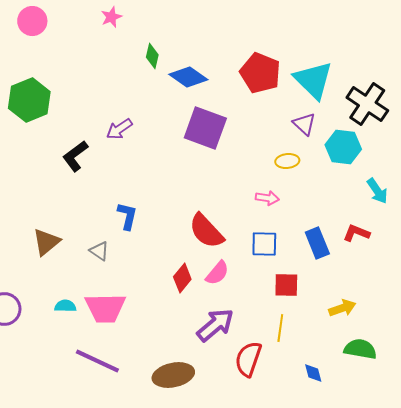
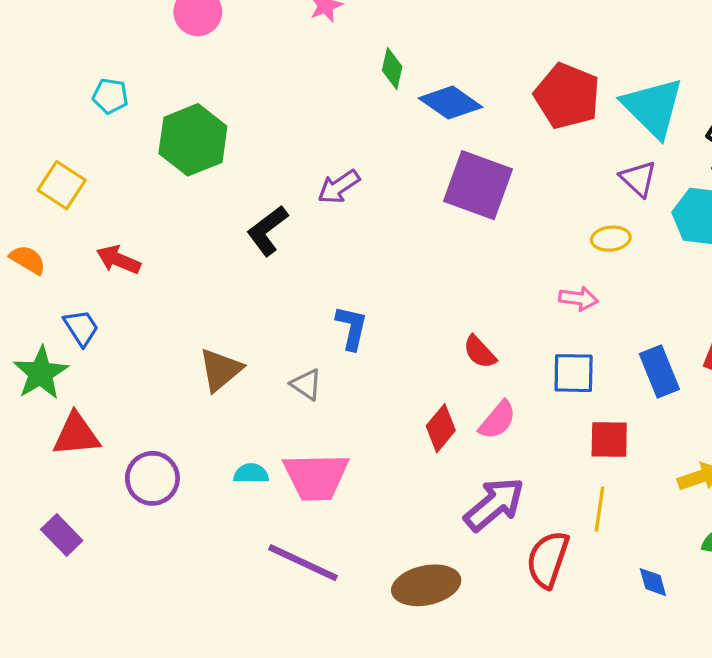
red semicircle: (206, 231) -> (480, 352), size x0.6

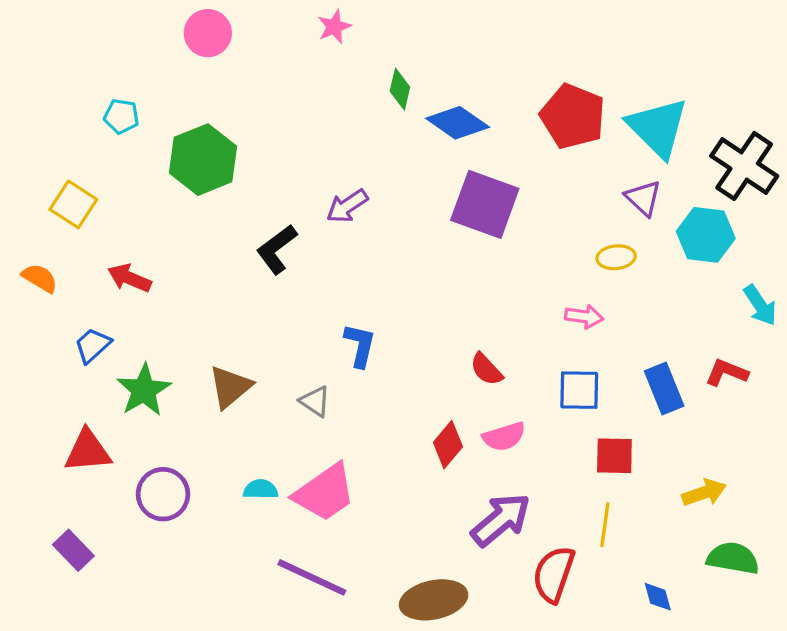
blue trapezoid: (81, 328) -> (93, 345), turned -99
green star: (41, 373) -> (144, 390), moved
pink semicircle: (497, 420) -> (504, 437), turned 33
pink trapezoid: (316, 477) -> (325, 493), turned -34

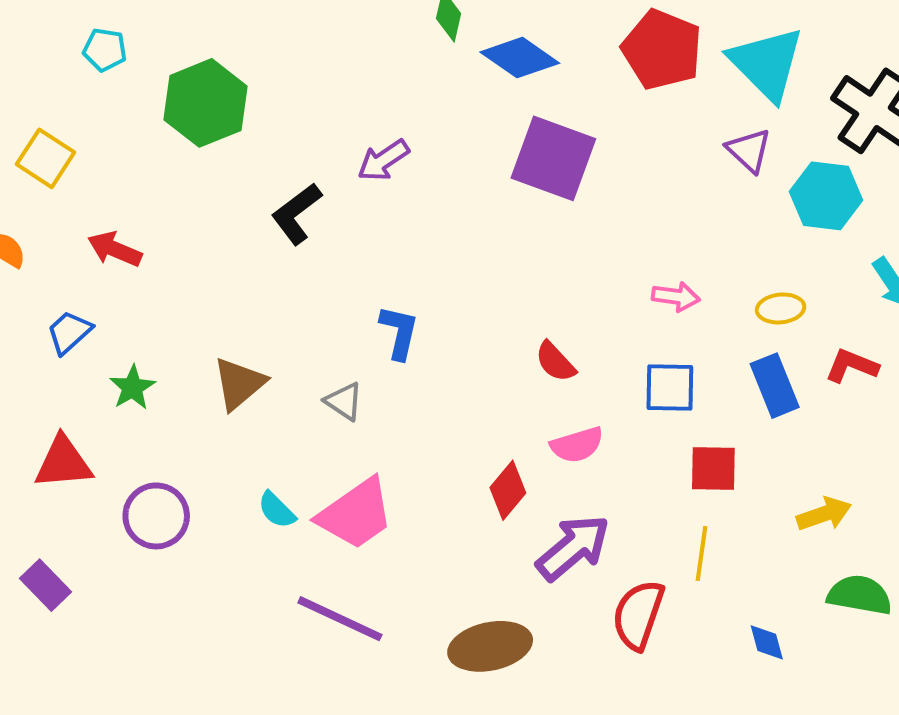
yellow ellipse: (616, 257) -> (781, 308), moved
green star: (144, 390) -> (132, 388), size x0.7
red diamond: (448, 445) -> (508, 490), moved
cyan semicircle: (261, 489) -> (277, 510), turned -136

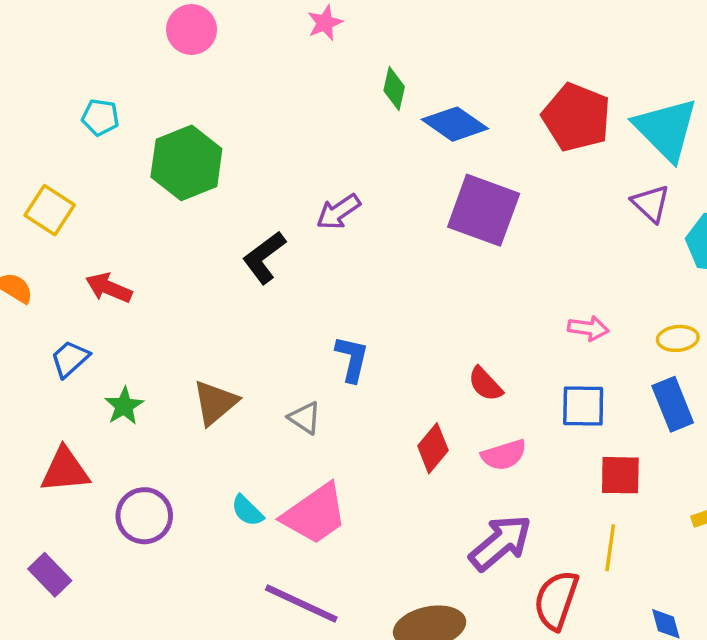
red diamond: (508, 490) -> (433, 448), moved

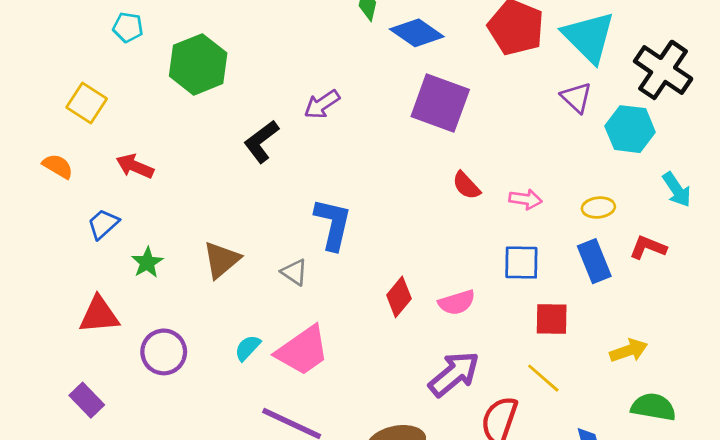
blue L-shape: (352, 359) -> (333, 224), size x1.4
red semicircle: (485, 384) -> (466, 185), moved
cyan semicircle: (247, 511) -> (248, 348), turned 88
yellow line: (610, 548) -> (543, 378), turned -57

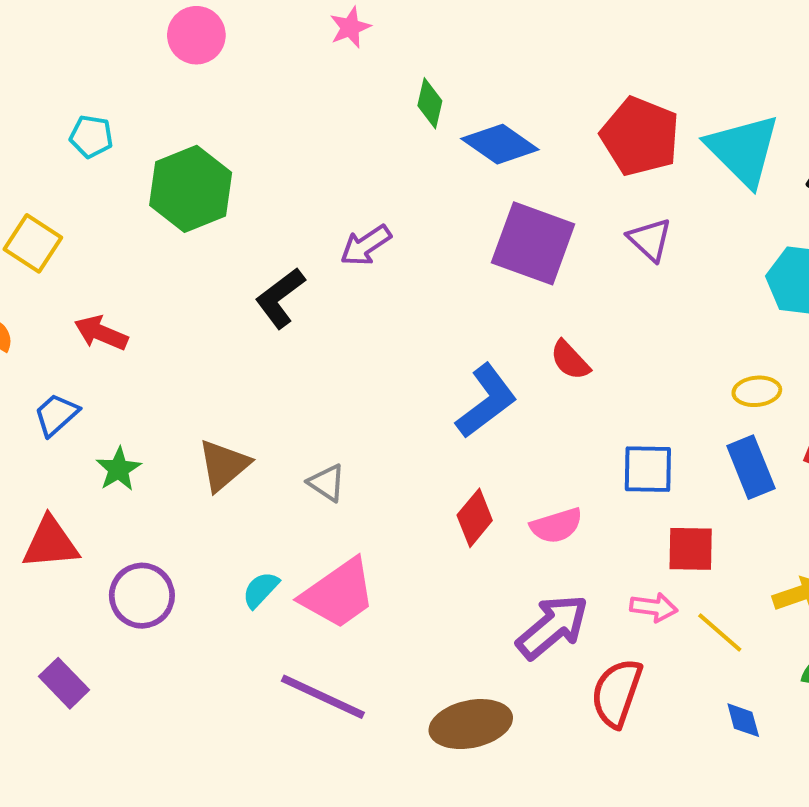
purple triangle: (576, 97) -> (650, 240), moved
pink arrow: (525, 199) -> (654, 607), moved
blue L-shape: (333, 224) -> (486, 401), moved, turned 40
yellow line: (543, 378) -> (720, 633), moved
purple rectangle: (87, 400) -> (64, 683), moved

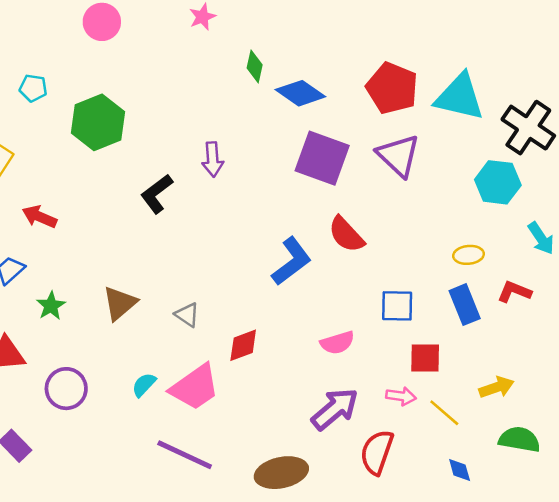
cyan triangle: (743, 150) -> (460, 97), turned -32
purple triangle: (650, 240) -> (398, 156), size x1.5
purple arrow: (366, 245) -> (213, 159), turned -60
red semicircle: (570, 360) -> (346, 235), size x1.4
red diamond: (475, 518) -> (243, 345), moved, turned 30

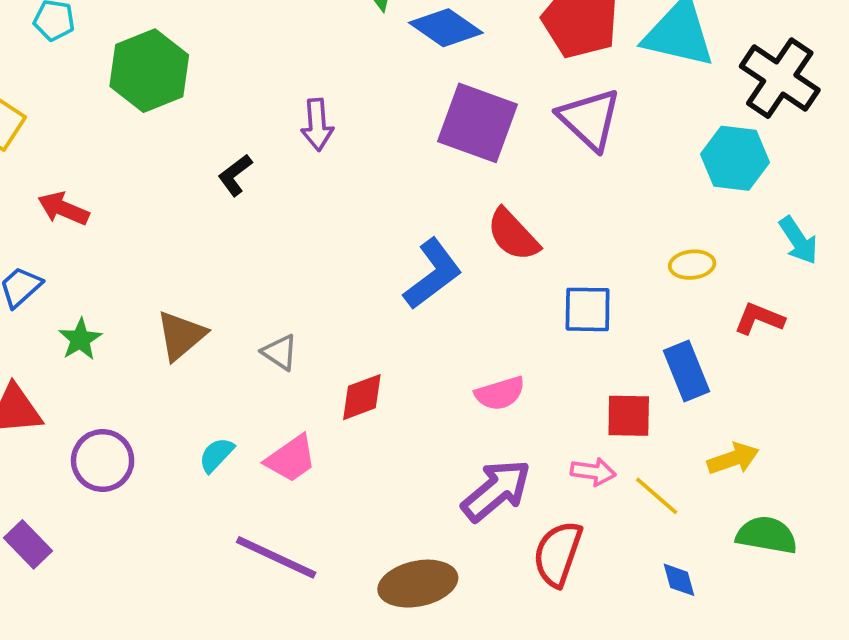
black L-shape: (157, 194) -> (235, 175), size x0.7
blue rectangle: (465, 305) -> (686, 371), moved
blue square: (397, 306) -> (588, 309), moved
pink trapezoid: (195, 387) -> (291, 459), size x0.7

